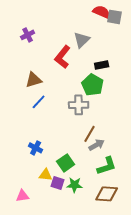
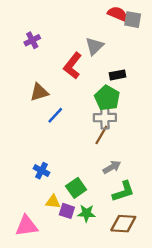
blue line: (39, 102) -> (55, 115), moved
gray cross: (79, 105) -> (105, 118), moved
brown line: (90, 134) -> (101, 135), moved
pink triangle: (23, 196) -> (26, 226), size x1.5

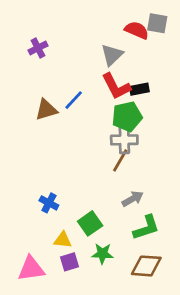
red semicircle: (118, 14) -> (137, 30), moved
red L-shape: (73, 66) -> (116, 86), moved, turned -65
green pentagon: (107, 98) -> (127, 117), turned 30
blue line: (55, 115) -> (74, 100), moved
purple square: (67, 211) -> (70, 262), moved, turned -35

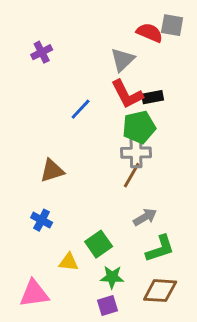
brown triangle: (46, 110) -> (52, 171), moved
blue cross: (49, 203) -> (42, 220), moved
purple square: (70, 262) -> (108, 306), moved

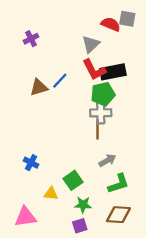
black rectangle: (153, 97) -> (113, 72), size x1.6
brown triangle: (52, 171) -> (39, 87), moved
brown line: (132, 175) -> (97, 129), turned -30

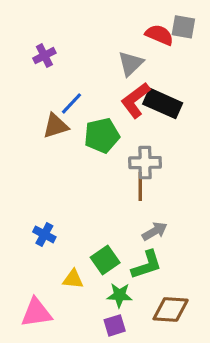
red L-shape: (94, 70) -> (135, 100), turned 80
black rectangle: (113, 72) -> (163, 103), turned 35
blue line: (60, 81) -> (72, 103), moved
green pentagon: (103, 94) -> (102, 135), moved
green L-shape: (118, 184) -> (147, 265), moved

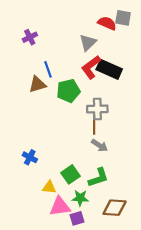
blue line: (72, 103) -> (48, 69), turned -63
gray arrow: (155, 231) -> (99, 145), moved, turned 63
pink triangle: (36, 313) -> (60, 207), moved

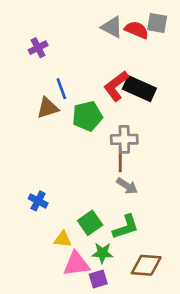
gray triangle: (88, 43) -> (112, 27), moved, turned -48

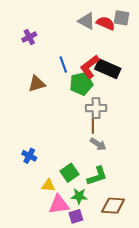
blue line: (61, 89) -> (63, 65), moved
green pentagon: (87, 116) -> (81, 84), moved

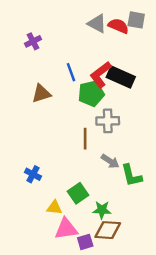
brown line: (93, 124) -> (85, 139), moved
green L-shape: (97, 176) -> (131, 175), moved, turned 95
green star: (79, 196) -> (102, 210), moved
brown diamond: (113, 206) -> (108, 230), moved

